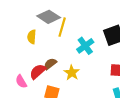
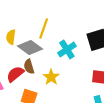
gray diamond: (49, 17) -> (30, 48), moved
brown semicircle: (50, 64) -> (29, 67), turned -72

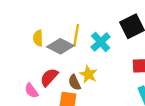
yellow line: (44, 28) -> (76, 35), moved
brown semicircle: (29, 67) -> (74, 82), moved

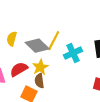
yellow semicircle: (38, 38) -> (12, 39), moved
yellow star: (88, 74) -> (40, 67), moved

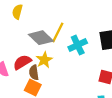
yellow semicircle: (12, 39) -> (17, 12), moved
brown semicircle: (39, 81) -> (34, 72), moved

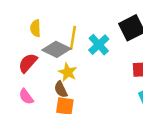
yellow semicircle: (17, 12) -> (35, 28), moved
red semicircle: (22, 62) -> (28, 63), moved

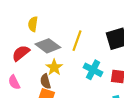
yellow line: (73, 38) -> (77, 41), moved
cyan cross: (99, 45) -> (93, 70), moved, turned -30

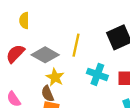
yellow semicircle: (33, 24) -> (24, 21), moved
red semicircle: (21, 53) -> (15, 54), moved

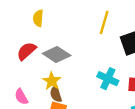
yellow line: (76, 45) -> (104, 23), moved
yellow star: (55, 77) -> (52, 81), moved

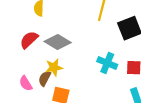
yellow star: (52, 81) -> (54, 67), turned 30
brown semicircle: (56, 94) -> (45, 78), moved, turned 49

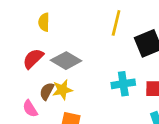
cyan cross: (107, 63) -> (123, 84), turned -30
brown semicircle: (45, 78) -> (47, 91), moved

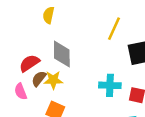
red semicircle: (33, 59) -> (29, 63), moved
gray diamond: (66, 61) -> (62, 54), turned 48

